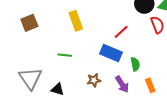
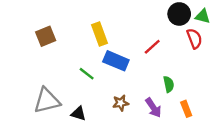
blue rectangle: (111, 53) -> (116, 61), moved
green line: (65, 55) -> (87, 74), turned 32
gray triangle: (30, 78) -> (47, 101), turned 50

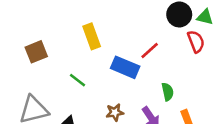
brown square: (46, 36) -> (36, 52), moved
blue rectangle: (116, 61) -> (125, 67), moved

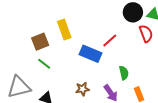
brown square: (36, 52) -> (40, 42), moved
green line: (77, 80) -> (44, 64), moved

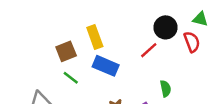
black circle: (133, 12) -> (166, 27), moved
blue rectangle: (91, 54) -> (106, 66), moved

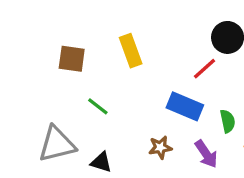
brown square: (66, 51) -> (72, 59), moved, turned 30
blue rectangle: (106, 66) -> (185, 106), moved

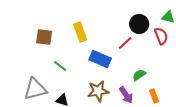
blue rectangle: (185, 106) -> (100, 59), moved
green semicircle: (228, 121) -> (139, 75), turned -112
brown star: (160, 147) -> (98, 91), size x1.5

